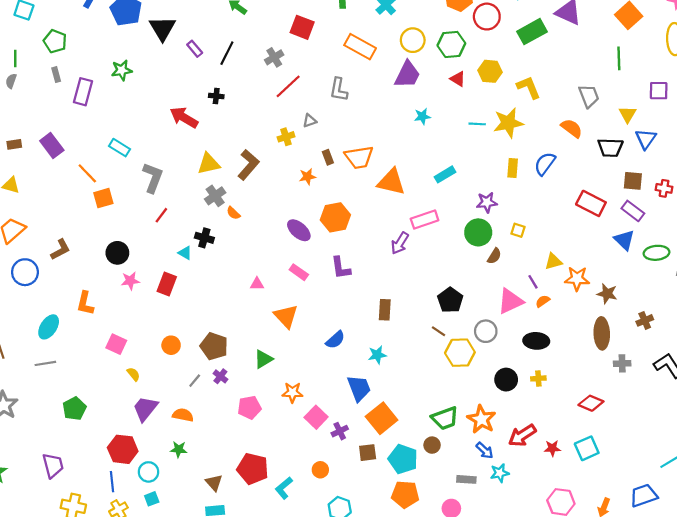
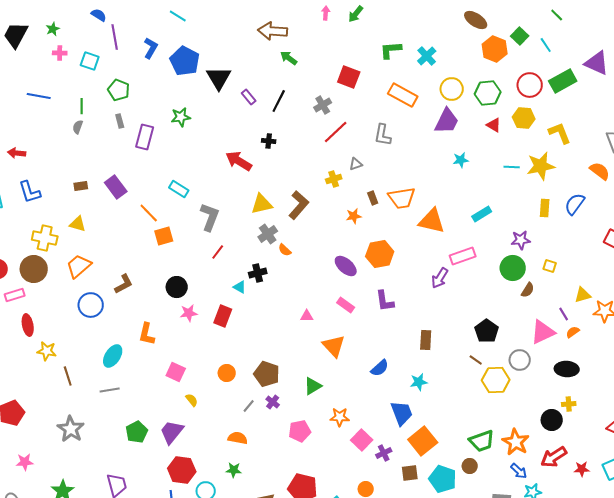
red circle: (487, 17) -> (530, 85), moved
black cross: (204, 238) -> (258, 273), turned -30
black circle: (506, 380) -> (552, 420), moved
purple trapezoid: (145, 409) -> (172, 432), moved

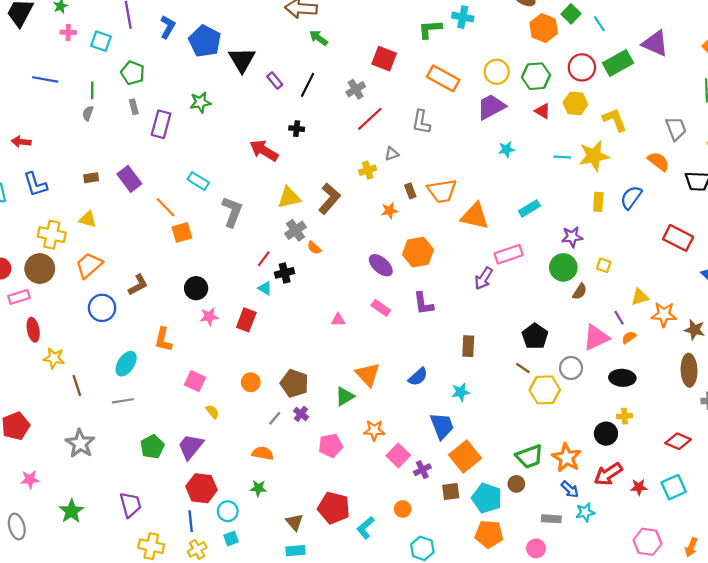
cyan cross: (427, 56) -> (463, 17), moved, turned -36
purple trapezoid: (447, 121) -> (491, 107), turned -144
red line: (218, 252) -> (264, 259), moved
orange triangle: (334, 346) -> (368, 375), moved

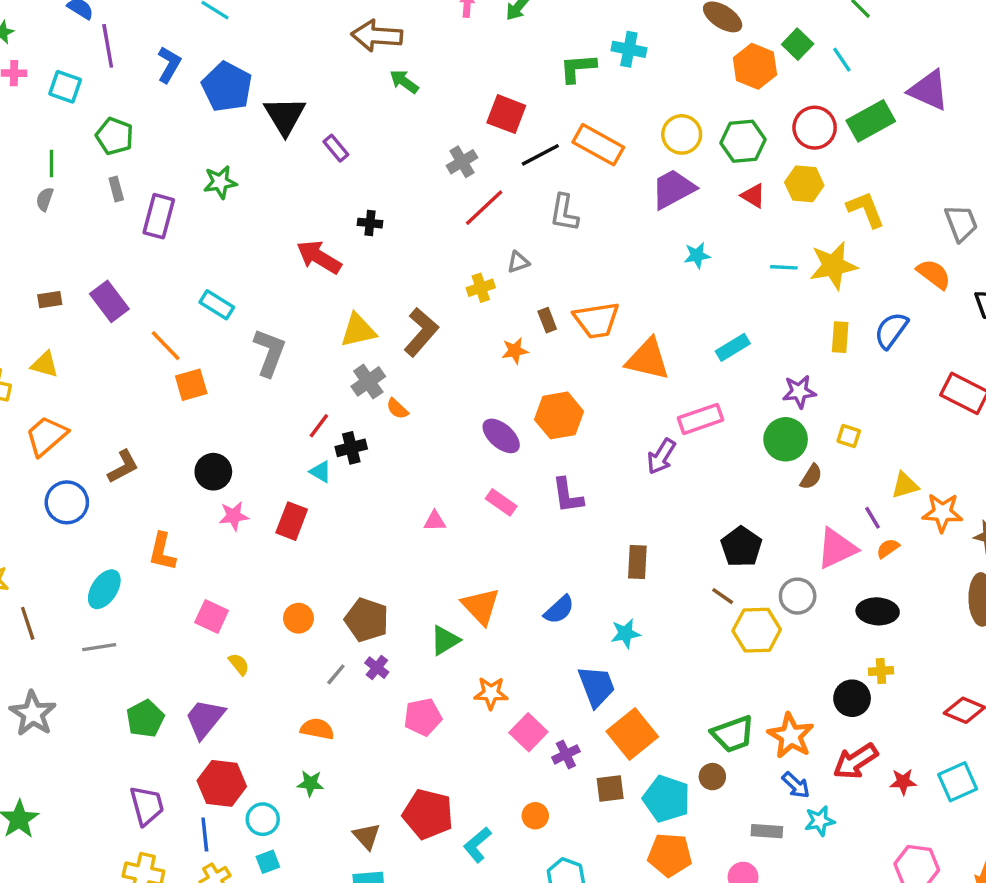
black line: (308, 85) -> (540, 155), moved, turned 35
purple trapezoid: (130, 505) -> (147, 806), moved

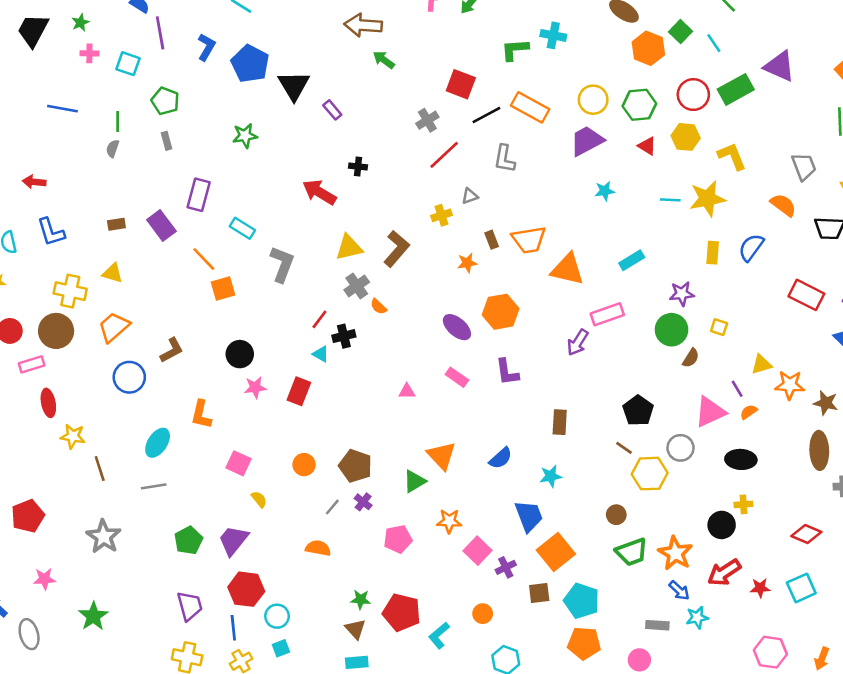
purple rectangle: (159, 216) -> (199, 195), moved
brown circle: (712, 777) -> (616, 515), moved
green star: (310, 783) -> (361, 599), moved

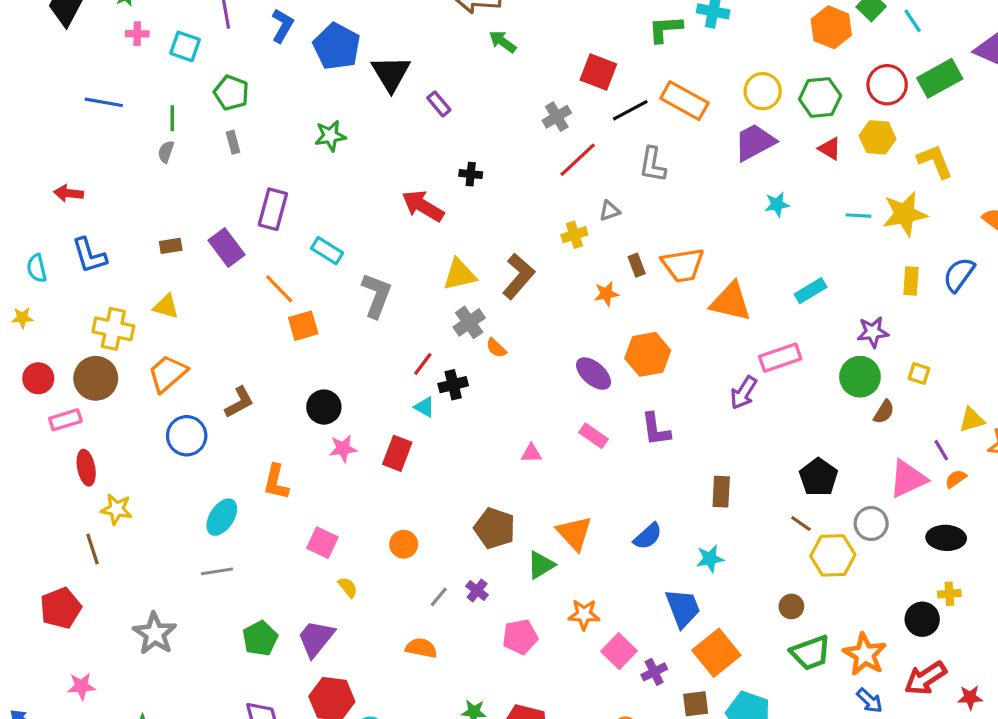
brown pentagon: (355, 466) -> (495, 528), moved
brown line: (100, 468) -> (93, 549), moved

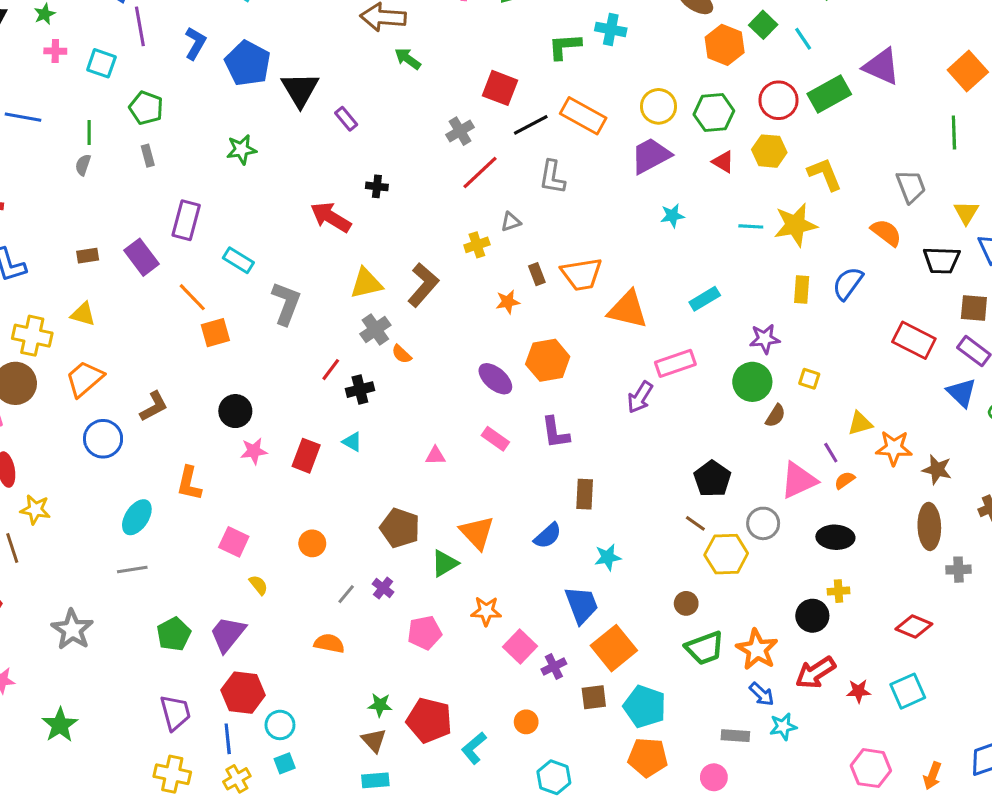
cyan triangle: (424, 407) -> (352, 442), moved
brown rectangle: (721, 492) -> (585, 494), moved

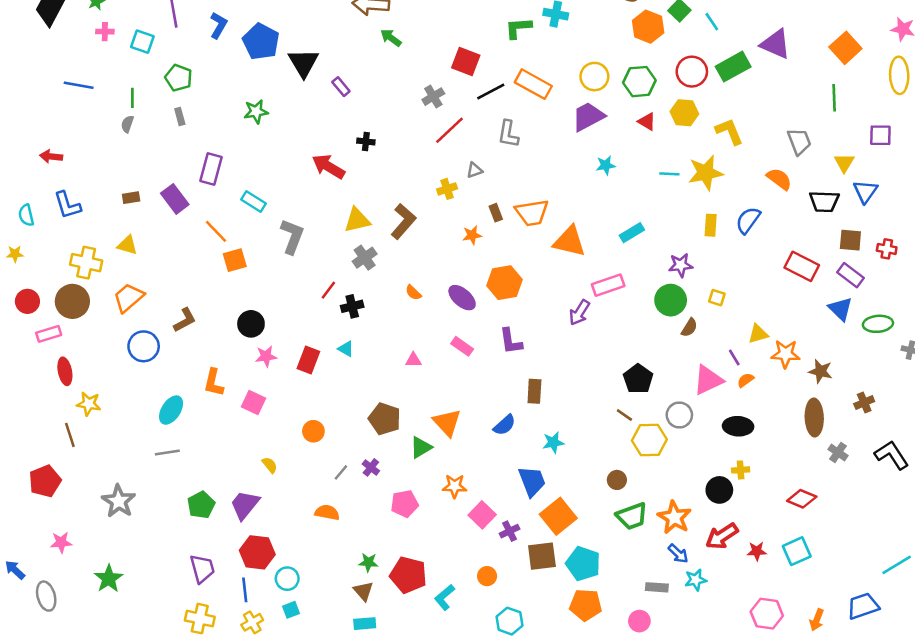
orange semicircle: (402, 354) -> (413, 293), moved
pink square: (234, 542) -> (253, 403), moved
gray cross: (959, 570) -> (838, 452), turned 36
brown square: (594, 697) -> (542, 556), size x1.4

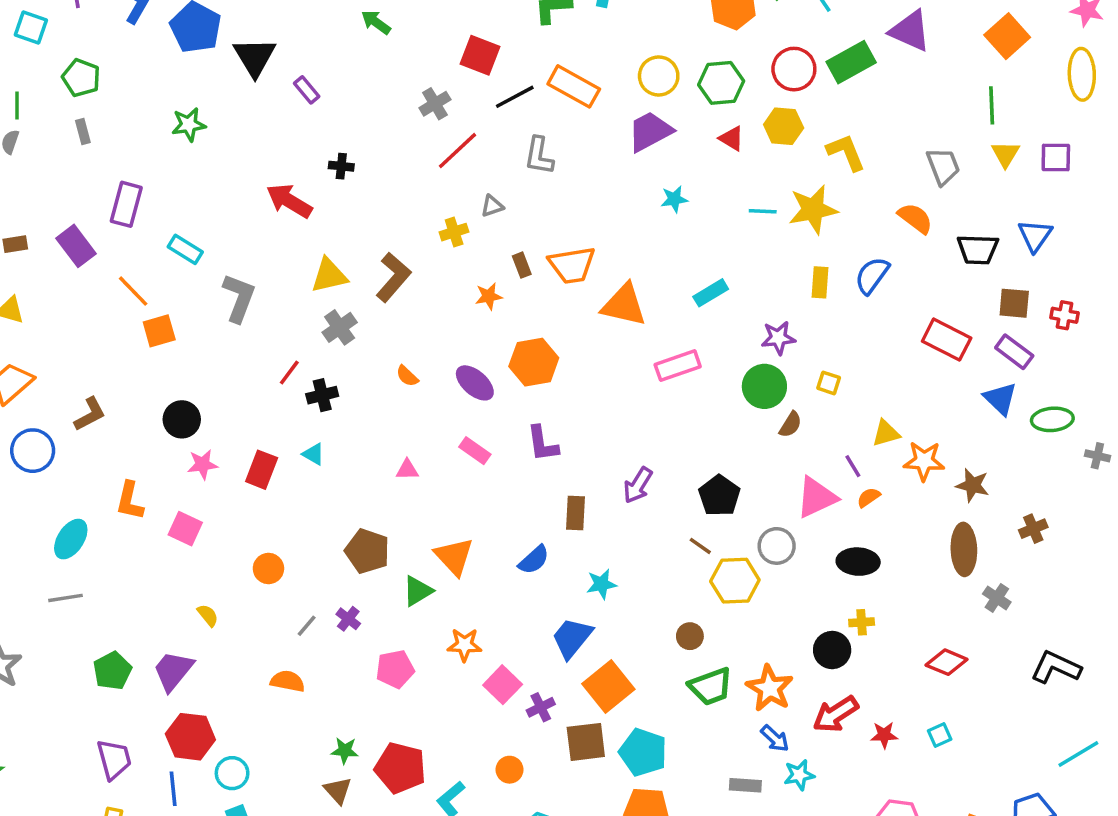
yellow triangle: (844, 163) -> (1006, 154), moved
purple arrow: (579, 313) -> (638, 485), moved
black L-shape: (892, 455) -> (1056, 667), moved, turned -32
blue trapezoid: (532, 481) -> (572, 638), turned -120
cyan square: (797, 551) -> (940, 735), size x0.6

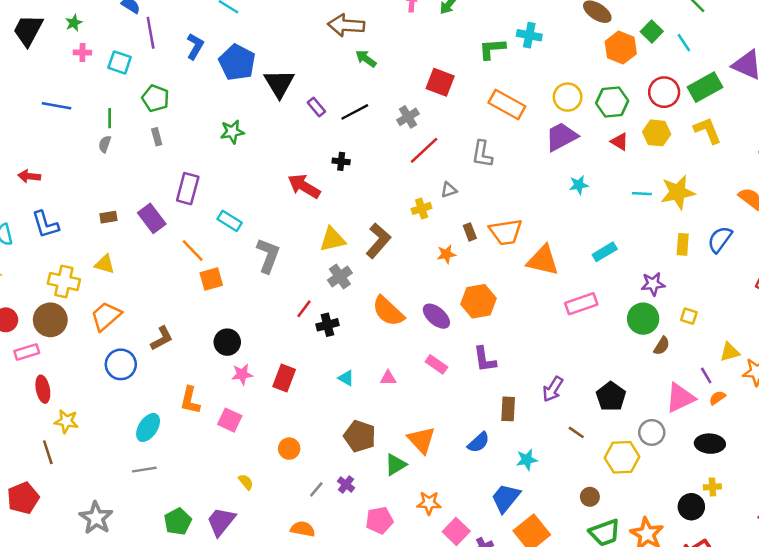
black line: (515, 97) -> (355, 112), moved
yellow L-shape: (846, 152) -> (707, 130), moved
orange semicircle: (407, 376) -> (388, 311), size x2.0
cyan triangle: (314, 454) -> (346, 378), moved
brown line: (700, 546) -> (576, 432), moved

